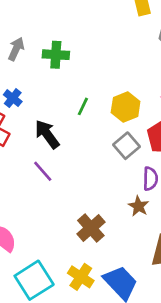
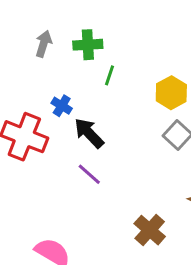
blue cross: (13, 98) -> (62, 106), moved
green line: (83, 106) -> (109, 75), moved

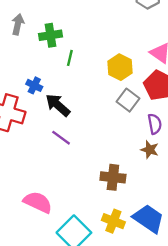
gray arrow: (44, 44) -> (18, 24), moved
brown cross: (150, 230) -> (113, 177), turned -30

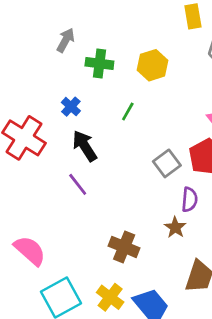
green line: (70, 58) -> (128, 111), moved
yellow hexagon: (120, 67) -> (153, 65), moved
blue cross: (34, 85) -> (71, 107), moved

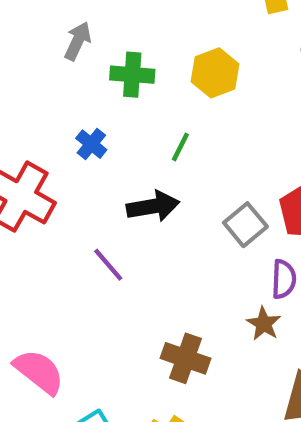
black arrow: (85, 146) -> (153, 206), moved, turned 116

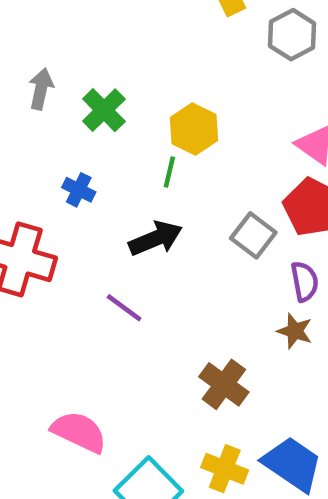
yellow hexagon: (215, 73) -> (194, 129), moved
green cross: (132, 75) -> (104, 110), turned -36
brown cross: (186, 358) -> (224, 384), turned 30

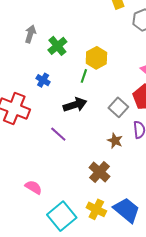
brown star: (295, 331) -> (115, 141), moved
pink semicircle: (79, 432) -> (33, 187), size x0.7

